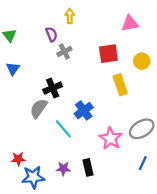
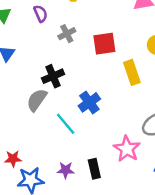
purple semicircle: (51, 34) -> (41, 14), moved
red square: (108, 54) -> (104, 44), moved
pink star: (111, 138) -> (127, 149), moved

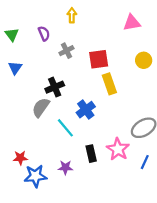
yellow rectangle: (132, 72) -> (109, 84), moved
black rectangle: (94, 169) -> (91, 154), moved

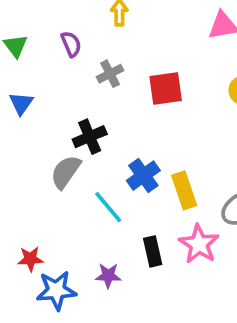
yellow rectangle: (109, 84) -> (184, 190), moved

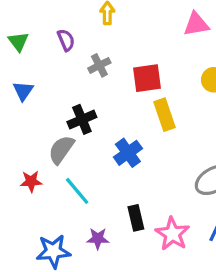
yellow rectangle: (184, 190) -> (164, 115), moved
cyan line: (108, 207) -> (77, 191), moved
pink star: (199, 244) -> (172, 234), moved
red star: (30, 259) -> (31, 181), moved

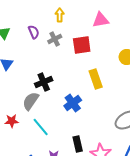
pink triangle: (196, 24) -> (101, 20), moved
gray cross: (99, 65) -> (55, 39), moved
red square: (147, 78) -> (82, 45), moved

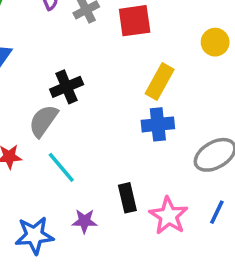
yellow rectangle: (96, 79) -> (160, 81), turned 48
blue cross: (73, 103) -> (158, 124), moved, turned 30

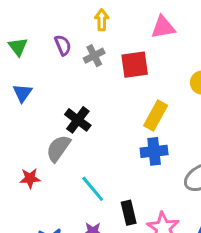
black cross: (67, 87) -> (78, 120), turned -30
cyan line: (61, 167) -> (93, 189), moved

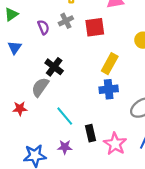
purple semicircle: (63, 45) -> (43, 27), moved
green triangle: (18, 47) -> (11, 14), turned 32

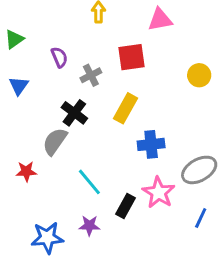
gray cross: (66, 21) -> (91, 75), moved
yellow rectangle: (110, 64) -> (126, 108), moved
black rectangle: (90, 133) -> (126, 206), turned 42
pink star: (115, 144) -> (159, 193), moved

